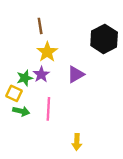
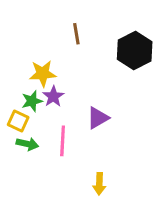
brown line: (40, 26) -> (76, 34), moved
yellow star: (47, 52) -> (43, 73), moved, turned 30
purple triangle: (76, 74) -> (98, 118), moved

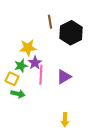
black hexagon: (135, 51) -> (71, 33), moved
pink line: (63, 141) -> (41, 75), moved

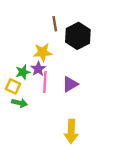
yellow star: (28, 48) -> (43, 52), moved
yellow arrow: (65, 120) -> (71, 131), size x1.5

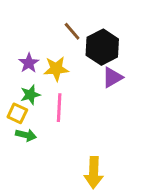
brown line: (55, 24) -> (72, 31), turned -32
purple star: (38, 69) -> (29, 63), moved
purple triangle: (70, 84) -> (112, 77), moved

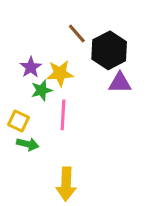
purple triangle: (112, 77) -> (120, 83), turned 30
green star: (30, 95) -> (41, 90), moved
yellow arrow: (94, 172) -> (66, 184), moved

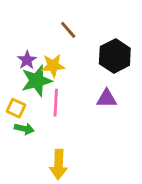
black hexagon: (109, 50) -> (115, 56), moved
purple triangle: (120, 83) -> (107, 99), moved
green star: (41, 90) -> (37, 81), size x1.6

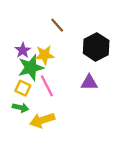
pink line: (56, 103) -> (47, 86), turned -30
yellow square: (16, 108) -> (23, 88), moved
yellow arrow: (59, 164) -> (42, 120), moved, turned 70

